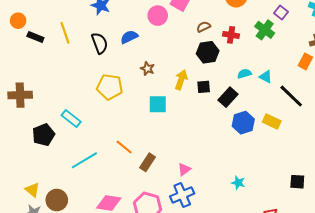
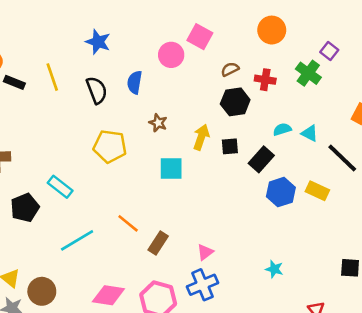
blue semicircle: (129, 37) -> (135, 82), turned -54

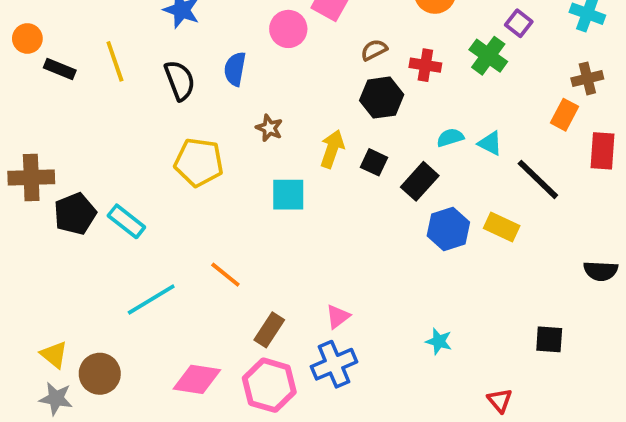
black square: (230, 146) -> (374, 162), turned 30
black pentagon: (25, 208) -> (75, 214), moved
brown rectangle: (158, 243) -> (269, 330), moved

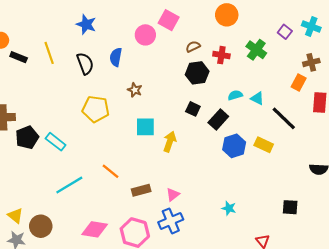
purple square: (519, 23) -> (285, 32), moved
yellow arrow: (332, 149) -> (170, 142), moved
brown rectangle: (269, 330) -> (141, 190), moved, turned 42

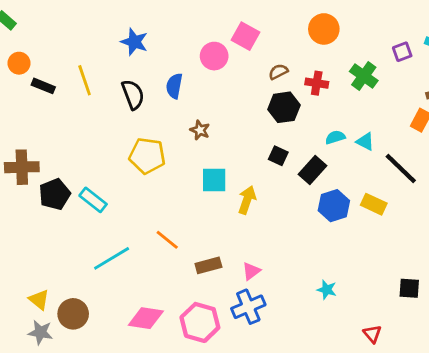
purple square: (285, 32) -> (402, 52), turned 32

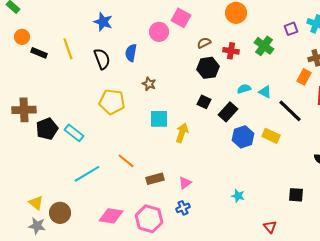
blue cross: (248, 307) -> (183, 208), size x0.6

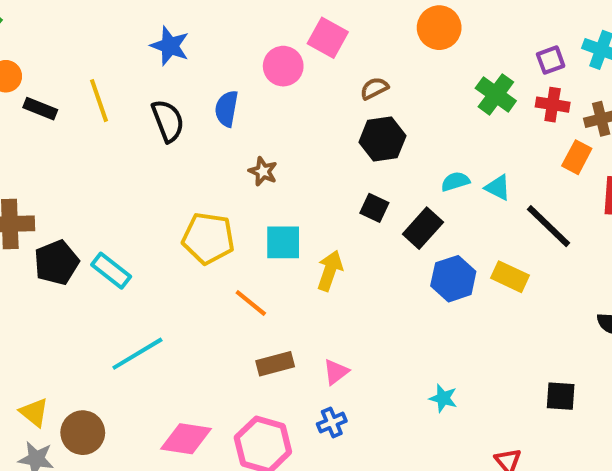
red cross: (231, 51) -> (553, 105), moved
yellow pentagon: (112, 102) -> (208, 238), moved
orange line: (126, 161) -> (251, 303), moved

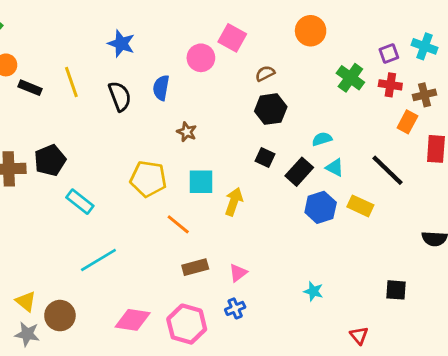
cyan triangle: (498, 188) -> (335, 167), moved
black pentagon: (56, 263) -> (50, 160), moved

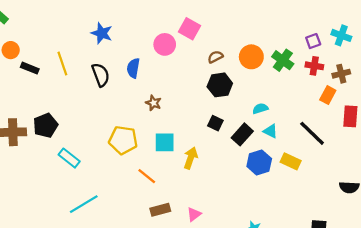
orange circle: (311, 31) -> (251, 57), moved

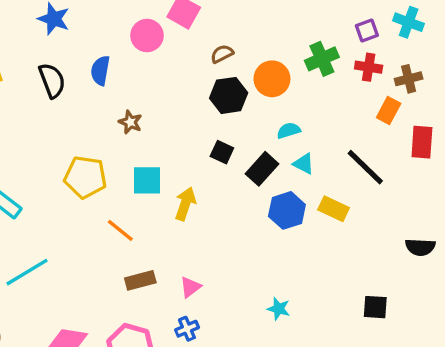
orange circle: (251, 57) -> (272, 79), moved
green cross: (283, 60) -> (322, 59), turned 30

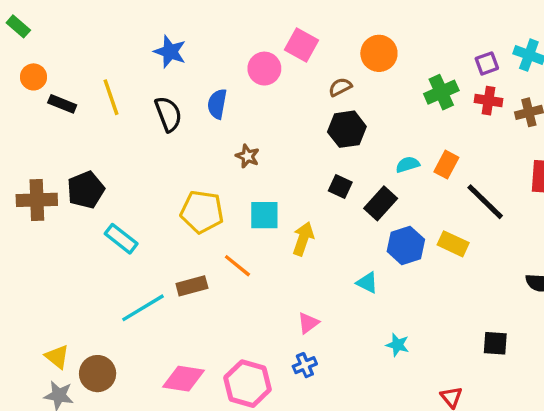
orange circle: (272, 79) -> (379, 53), moved
orange rectangle: (389, 110) -> (446, 165), moved
cyan triangle: (304, 164) -> (367, 283), moved
brown rectangle: (140, 280) -> (192, 286), moved

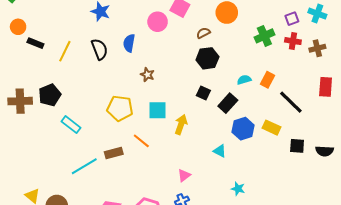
yellow line: (111, 97) -> (65, 51), moved, turned 45
black square: (495, 343) -> (297, 146), moved

